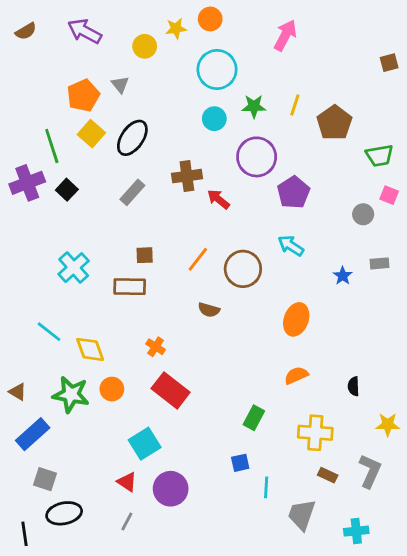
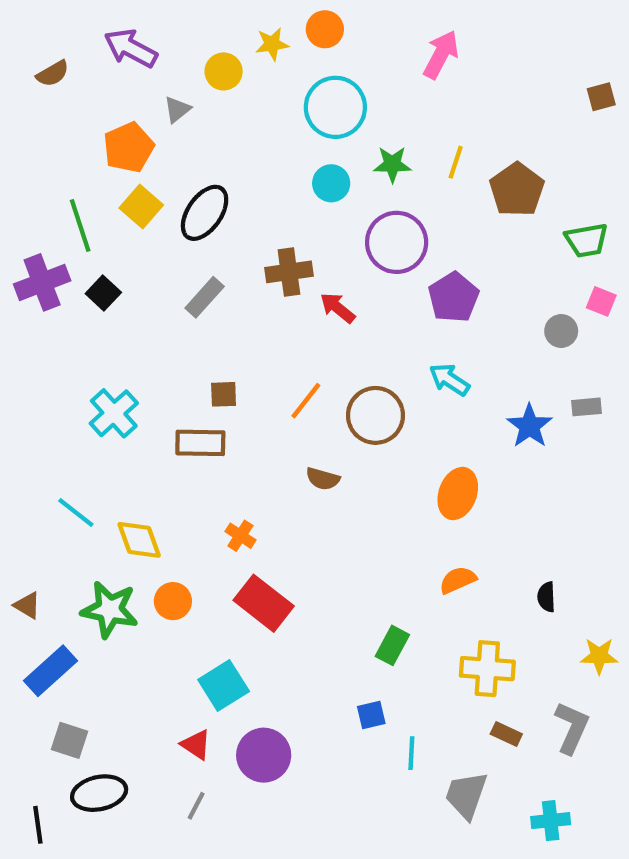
brown semicircle: (26, 31) -> (53, 74), moved
gray triangle: (120, 85) -> (177, 109), moved, turned 30
blue star: (343, 276) -> (530, 426), size x1.5

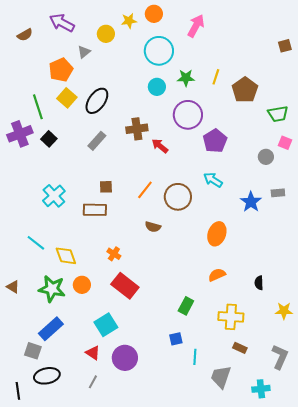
pink arrow: (441, 55) -> (196, 26), moved
blue rectangle: (51, 671) -> (51, 329), moved
gray L-shape: (572, 728) -> (280, 357), moved

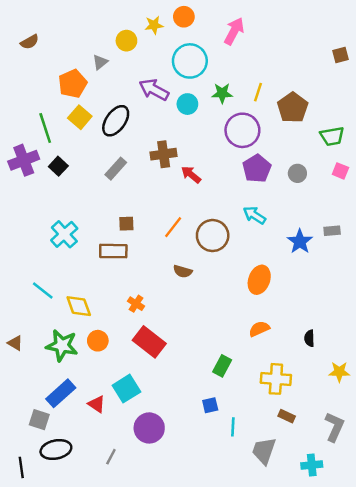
purple arrow: (62, 23) -> (154, 90), moved
purple circle: (188, 115) -> (242, 130), moved
gray circle: (266, 157) -> (297, 173), moved
red triangle: (93, 353) -> (97, 404), moved

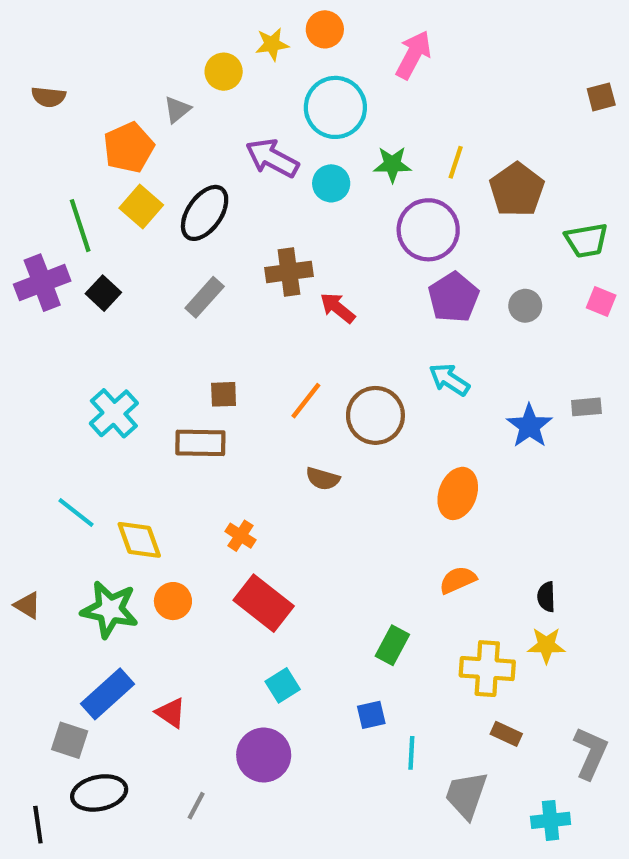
brown semicircle: (30, 42) -> (49, 97), moved, turned 36
yellow star: (339, 372) -> (546, 645), moved
cyan square: (126, 389) -> (283, 685), moved, size x0.7

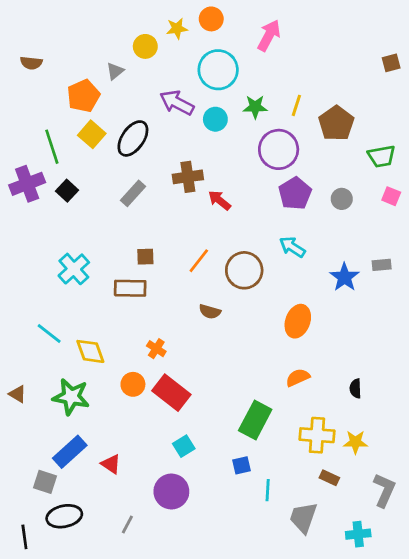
orange circle: (173, 601) -> (133, 384), moved
green rectangle: (392, 645) -> (255, 420), size x1.5
yellow star: (546, 645) -> (355, 442), moved

